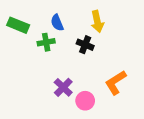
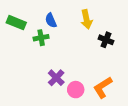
black cross: (85, 45) -> (106, 40), moved
orange L-shape: (116, 82) -> (103, 87), moved

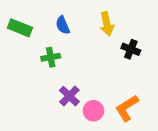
green cross: (41, 38) -> (51, 57), moved

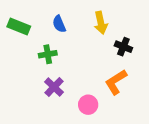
purple cross: (69, 96) -> (54, 87), moved
orange L-shape: (127, 108) -> (116, 82), moved

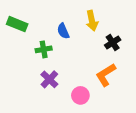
blue semicircle: (59, 24) -> (63, 31), moved
black cross: (123, 47) -> (113, 43), turned 35

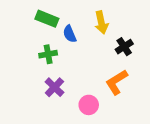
green rectangle: (17, 24) -> (47, 19), moved

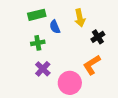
green rectangle: (47, 19) -> (37, 15), turned -36
pink circle: (89, 105) -> (70, 83), size x1.5

